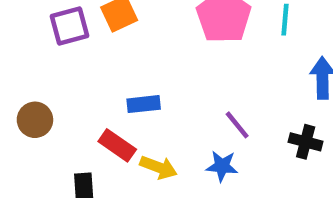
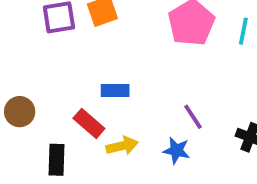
brown circle: (35, 120) -> (20, 112), moved
yellow arrow: (158, 167) -> (122, 146), turned -40

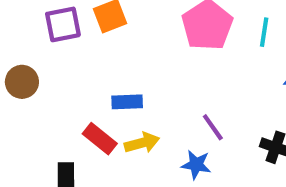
brown circle: (20, 112) -> (22, 82), moved
yellow arrow: (122, 146) -> (142, 143), moved

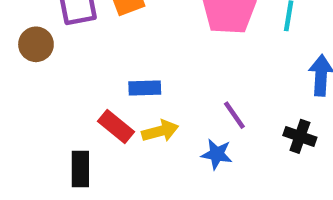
brown circle: (22, 82) -> (36, 44), moved

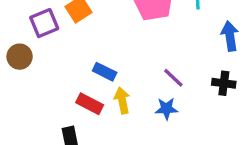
blue rectangle: (145, 88) -> (105, 72), turned 40
yellow arrow: (160, 131) -> (122, 100), turned -75

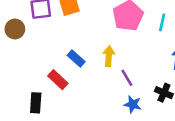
yellow arrow: (122, 100) -> (109, 56), moved
blue star: (166, 109) -> (133, 104), moved

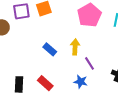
red rectangle: (58, 80) -> (45, 83), moved
blue star: (133, 104) -> (81, 82), moved

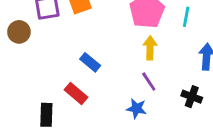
yellow arrow: (75, 47) -> (150, 48), moved
red rectangle: (45, 83) -> (76, 94), moved

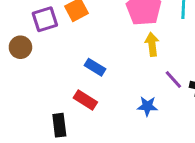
purple line: (149, 82) -> (173, 80), moved

